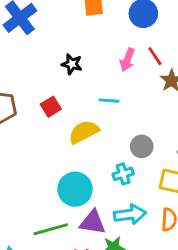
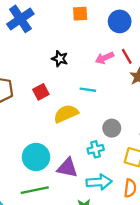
pink arrow: (127, 60) -> (104, 58), turned 42
cyan circle: (75, 189) -> (36, 157), moved
purple triangle: (93, 222) -> (67, 168), moved

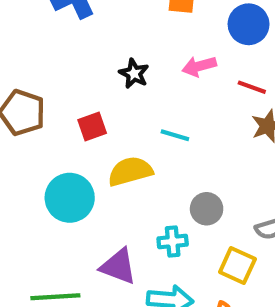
red line: (127, 56) -> (252, 87), turned -49
pink arrow: (104, 58) -> (199, 66), moved
cyan circle: (36, 157) -> (70, 198), moved

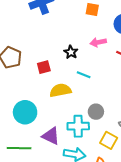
black star: (134, 73) -> (71, 52), moved
cyan circle: (70, 198) -> (25, 112), moved
cyan cross: (173, 242) -> (78, 126), size x1.5

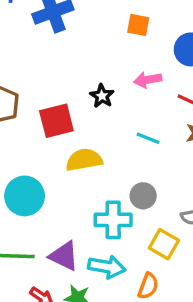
red square: (44, 67) -> (56, 121), size x1.5
cyan line: (84, 75) -> (148, 138), moved
purple triangle: (51, 136) -> (64, 256), moved

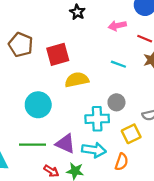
black star: (102, 96) -> (77, 12), moved
yellow square: (164, 244) -> (131, 134), turned 36

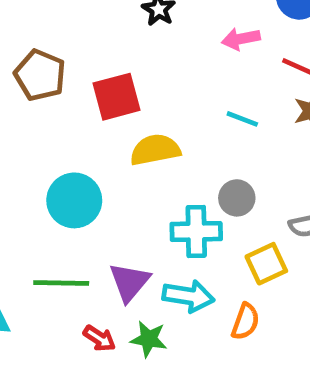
purple triangle: (65, 144) -> (129, 282), turned 45

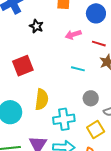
yellow semicircle: (155, 150) -> (42, 99), moved, turned 115
gray circle: (237, 198) -> (91, 98), moved

